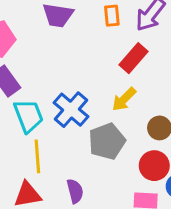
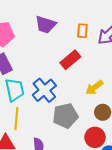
red rectangle: (133, 58) -> (70, 60), moved
yellow arrow: (124, 99) -> (94, 87), moved

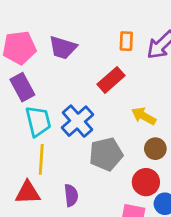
purple trapezoid: (46, 25) -> (63, 48), moved
yellow arrow: (94, 87) -> (144, 116), turned 66

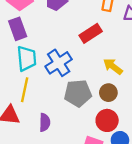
brown circle: (155, 149) -> (108, 93), moved

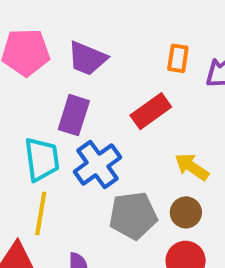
purple rectangle: (18, 29) -> (74, 115), moved, turned 40

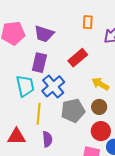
orange rectangle: (178, 58) -> (88, 22), moved
yellow line: (41, 213) -> (39, 114), moved

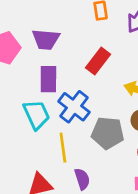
gray pentagon: (73, 111) -> (108, 133), turned 30

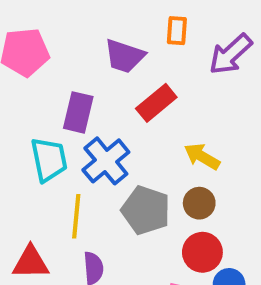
purple trapezoid: (46, 39) -> (124, 56), moved

